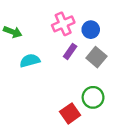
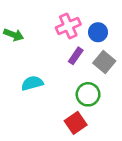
cyan semicircle: (30, 61) -> (32, 83), moved
green circle: (93, 97) -> (88, 94), moved

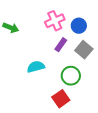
cyan semicircle: (32, 83) -> (36, 67), moved

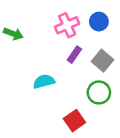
blue circle: (79, 26) -> (99, 22), moved
green circle: (71, 76) -> (99, 92), moved

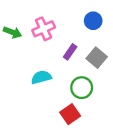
pink cross: (67, 25) -> (44, 29), moved
green circle: (99, 92) -> (82, 88), moved

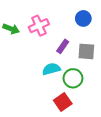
gray square: (97, 58) -> (86, 51), turned -36
cyan semicircle: (41, 77) -> (51, 69), moved

